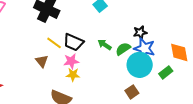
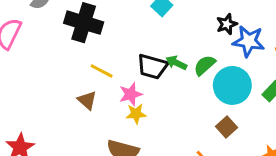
black star: (140, 32) -> (227, 24), moved
black trapezoid: (73, 42) -> (152, 67), moved
blue star: (144, 48) -> (249, 41), moved

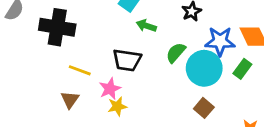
blue star: (249, 41) -> (220, 41), moved
green arrow: (176, 63) -> (146, 26), moved
brown triangle: (87, 100) -> (70, 100), turned 30

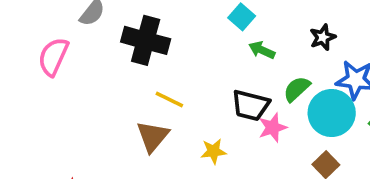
black trapezoid: (127, 60) -> (251, 105), moved
pink star: (110, 89) -> (273, 128), moved
brown triangle: (70, 100) -> (153, 136), size x1.4

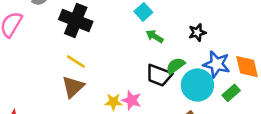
yellow line: (169, 100) -> (76, 62), moved
black trapezoid: (251, 105) -> (159, 75), moved
pink star: (273, 128) -> (132, 100), moved, turned 30

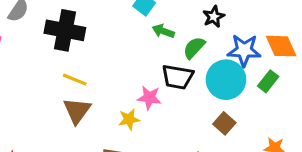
green semicircle: (175, 66) -> (194, 48), moved
pink star: (132, 100) -> (149, 98), moved

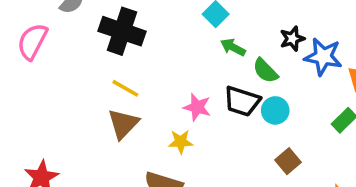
green semicircle: (194, 48) -> (265, 71), turned -95
blue star: (244, 50) -> (323, 57), moved
cyan circle: (226, 80) -> (275, 110), moved, size x0.6
pink star: (149, 98) -> (197, 107), moved

